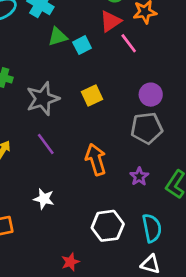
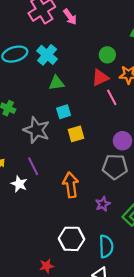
cyan square: (82, 45) -> (64, 112), moved
gray star: (43, 99) -> (37, 130), turned 30
white star: (44, 199) -> (19, 184), moved
red star: (70, 262) -> (47, 266), moved

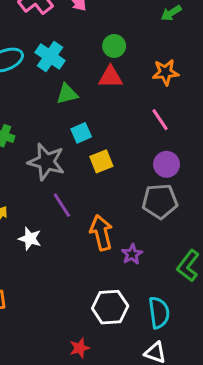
green circle: (107, 55) -> (114, 46), moved
red triangle: (100, 78) -> (110, 77), moved, turned 30
pink line: (112, 97) -> (160, 120), moved
purple line: (33, 166) -> (62, 205), moved
purple star: (103, 204) -> (132, 254), moved

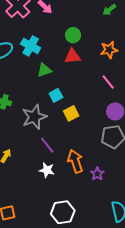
gray star: (46, 162) -> (34, 117), turned -30
white star: (30, 239) -> (47, 170), moved
white hexagon: (110, 307) -> (63, 212), moved

